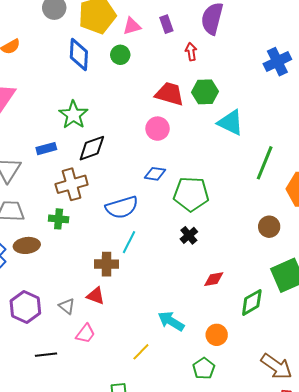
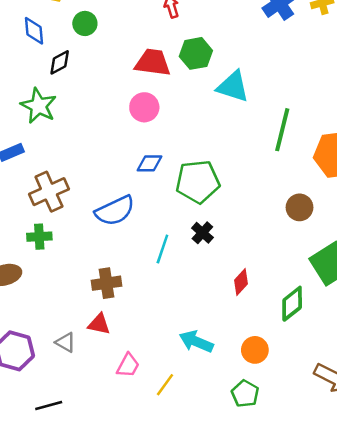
blue diamond: (79, 54) -> (34, 31), size x0.7
black diamond: (92, 148) -> (60, 62), moved, size x0.7
cyan line: (129, 242) -> (162, 249), moved
red diamond: (214, 279) -> (241, 282), turned -30
pink trapezoid: (85, 334) -> (128, 365), moved

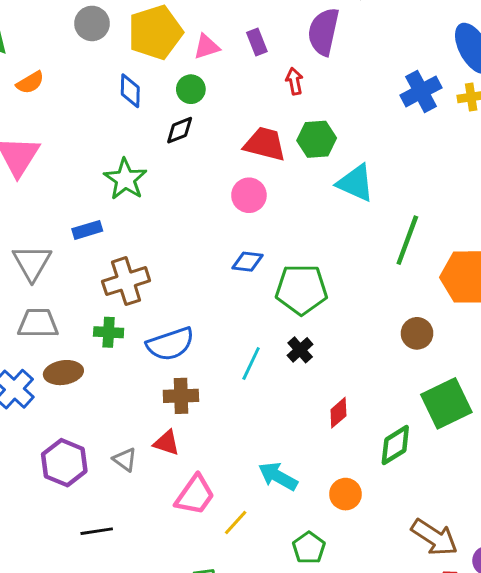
black diamond: (60, 62) -> (180, 130), moved
blue semicircle: (115, 211) -> (170, 344), moved
pink trapezoid: (128, 365) -> (195, 495), size x1.4
green pentagon: (245, 394) -> (309, 548), moved

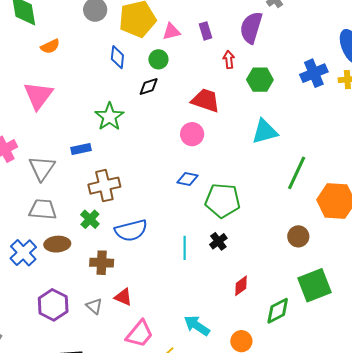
green hexagon: (317, 139) -> (260, 80), moved
cyan triangle: (355, 183) -> (265, 131), turned -44
green cross: (109, 332) -> (90, 219), turned 36
cyan line: (251, 364) -> (185, 248), turned -30
brown cross: (181, 396) -> (102, 263), moved

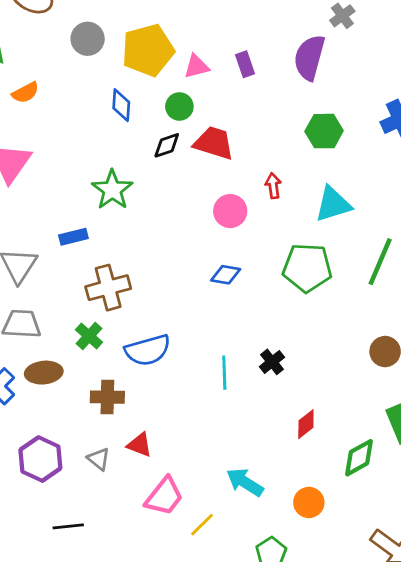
red arrow: (229, 59) -> (273, 186), moved
red trapezoid: (206, 100) -> (214, 143), moved
green pentagon: (223, 201) -> (307, 268), moved

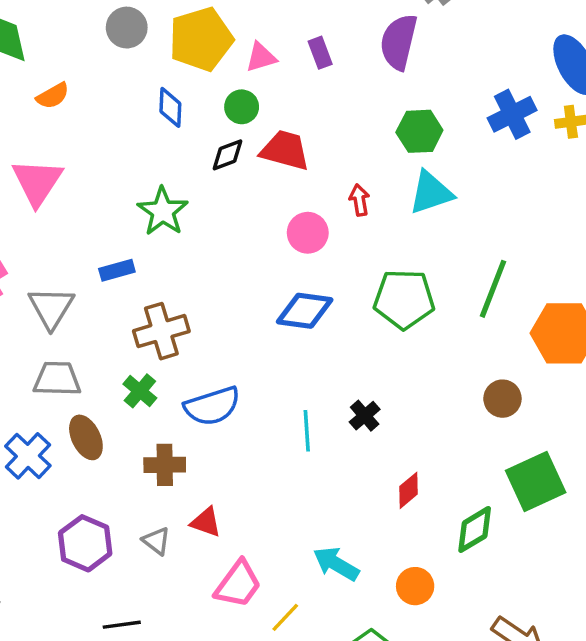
cyan triangle: (333, 204) -> (431, 193), moved
blue diamond: (226, 275) -> (305, 311), size x1.5
brown ellipse: (44, 373) -> (86, 437), turned 72

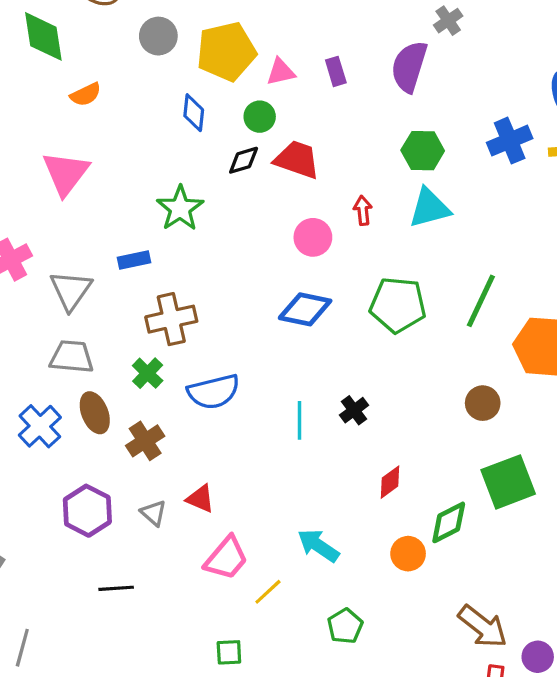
brown cross: (165, 465) -> (145, 441), moved, turned -36
orange circle: (415, 586) -> (408, 554), moved

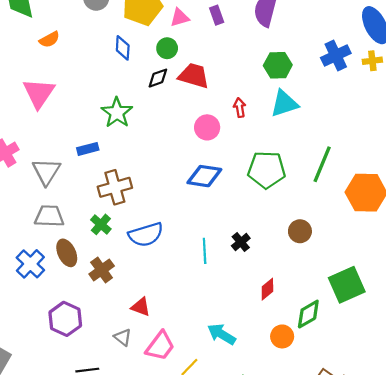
brown circle: (483, 403) -> (300, 231), moved
gray triangle: (153, 513) -> (123, 337), moved

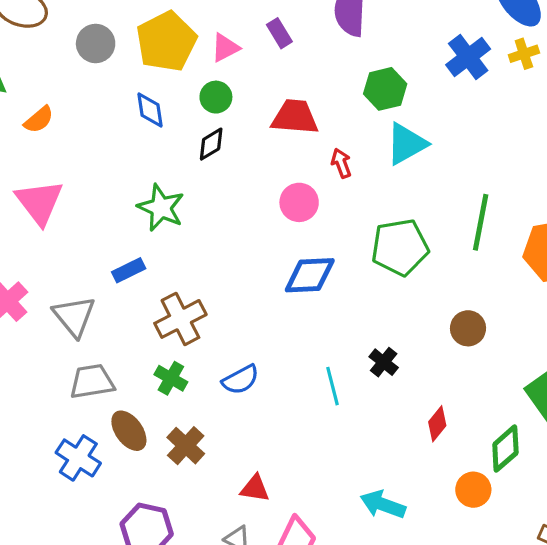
red trapezoid: (194, 76) -> (295, 117), moved
blue semicircle: (146, 235) -> (241, 380), size x0.7

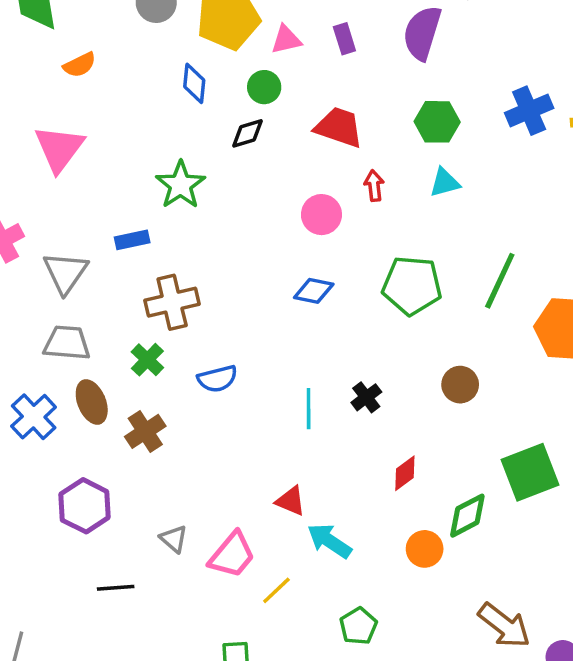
cyan triangle: (406, 144) -> (445, 183), size x0.7
blue diamond: (310, 275) -> (314, 291), size x0.7
red triangle: (255, 488) -> (291, 501), moved

